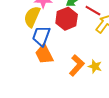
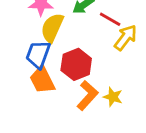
yellow semicircle: (32, 17) -> (52, 28), moved
red hexagon: (67, 19) -> (76, 64), moved

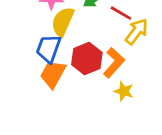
orange trapezoid: (42, 80) -> (53, 74), turned 56
orange L-shape: (87, 95) -> (114, 63), moved

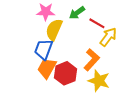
red hexagon: (87, 58) -> (66, 73), moved
yellow star: (124, 91) -> (99, 81), size x1.5

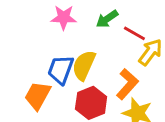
yellow semicircle: (54, 30) -> (84, 65), moved
orange trapezoid: (47, 68) -> (38, 96), moved

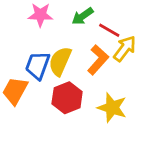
orange L-shape: (127, 84) -> (98, 60), moved

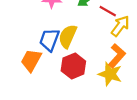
orange L-shape: (98, 60) -> (117, 56), moved

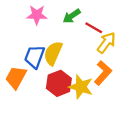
yellow star: (110, 74) -> (81, 87), moved

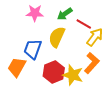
yellow semicircle: (53, 53) -> (57, 37), moved

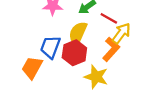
orange L-shape: (92, 63) -> (111, 49), moved
red hexagon: (54, 72) -> (74, 53), moved

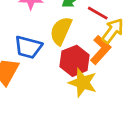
blue trapezoid: (50, 47) -> (28, 47), turned -95
red hexagon: (74, 53) -> (75, 61), moved

